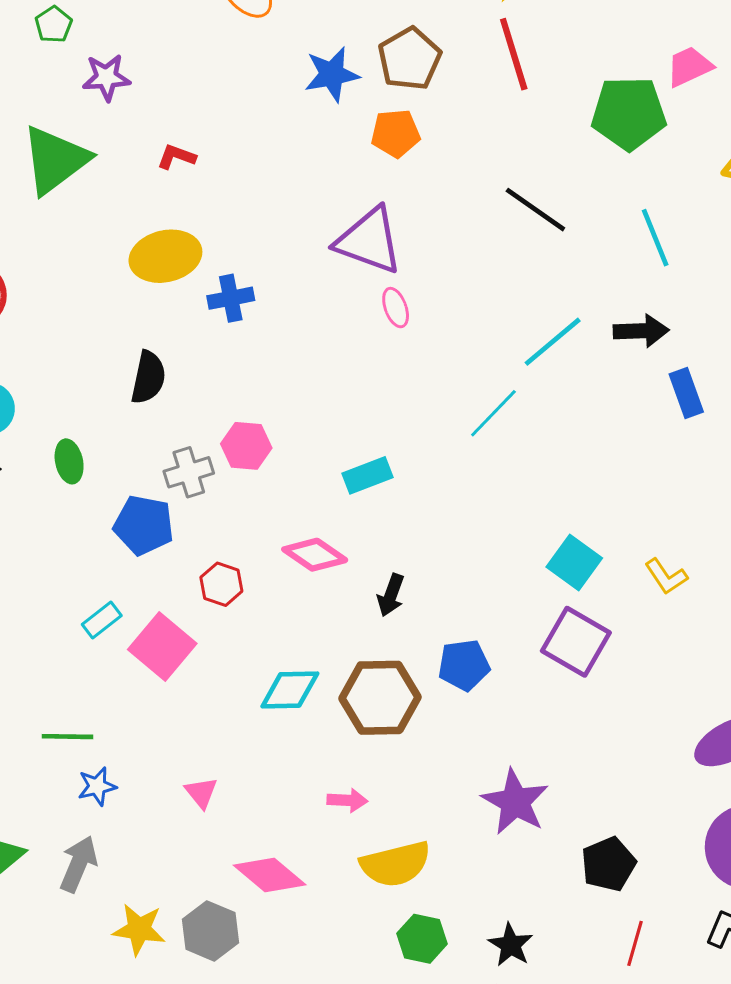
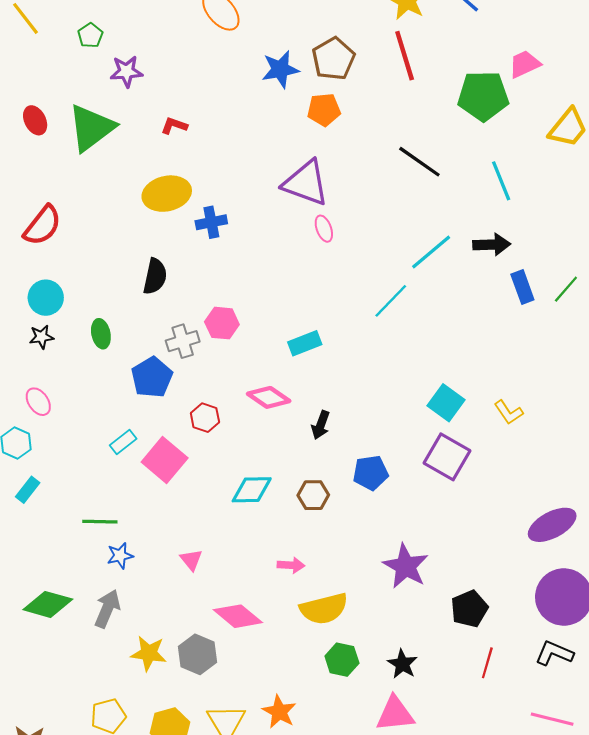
blue pentagon: (144, 525) -> (152, 377), turned 30
brown hexagon: (380, 698) -> (313, 495), size x0.6

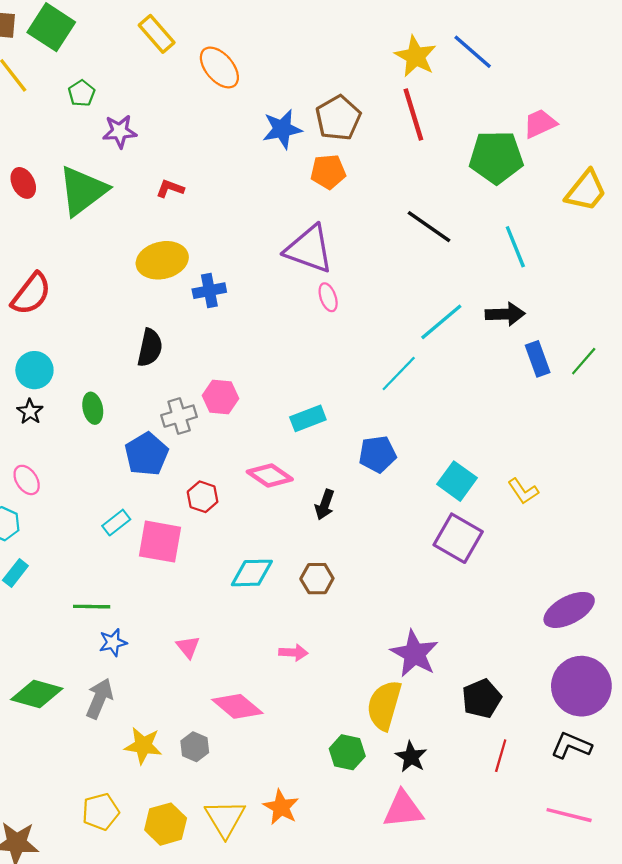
black star: (41, 337) -> (30, 412), turned -30
pink square: (165, 460) -> (160, 542), turned -30
blue pentagon: (371, 473) -> (377, 454), moved
yellow semicircle: (324, 609) -> (384, 705), moved, turned 120
gray hexagon: (198, 654) -> (195, 747), size x0.7

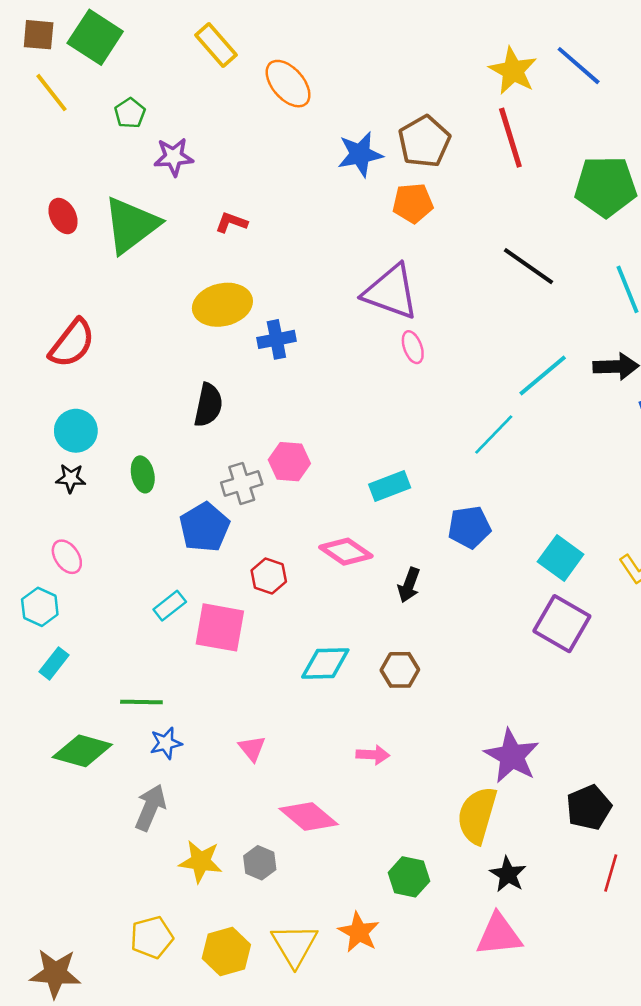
black star: (30, 412) -> (71, 478), turned -30
green diamond: (37, 694) -> (82, 751), moved
green hexagon: (347, 752) -> (409, 877), moved

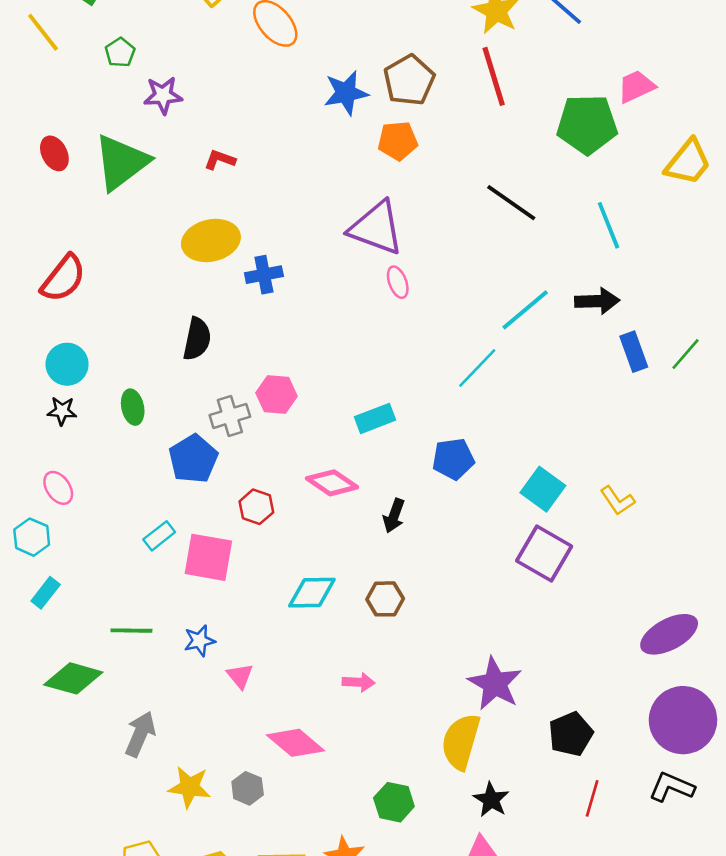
blue star: (166, 743) -> (200, 641), moved

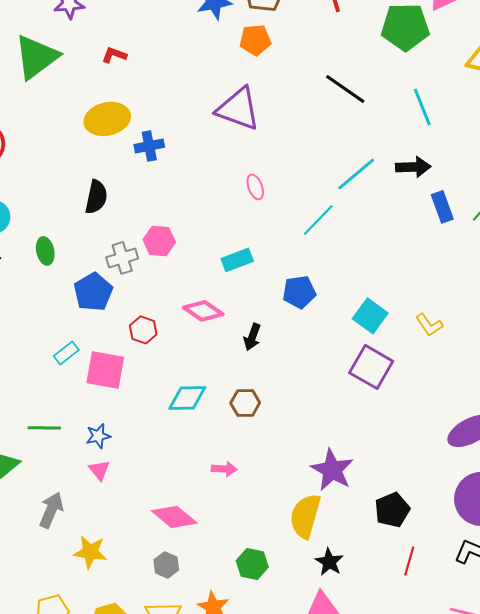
pink ellipse: (398, 282) -> (255, 187), moved
pink triangle: (240, 676) -> (99, 470), moved
gray hexagon: (248, 788) -> (166, 565), moved

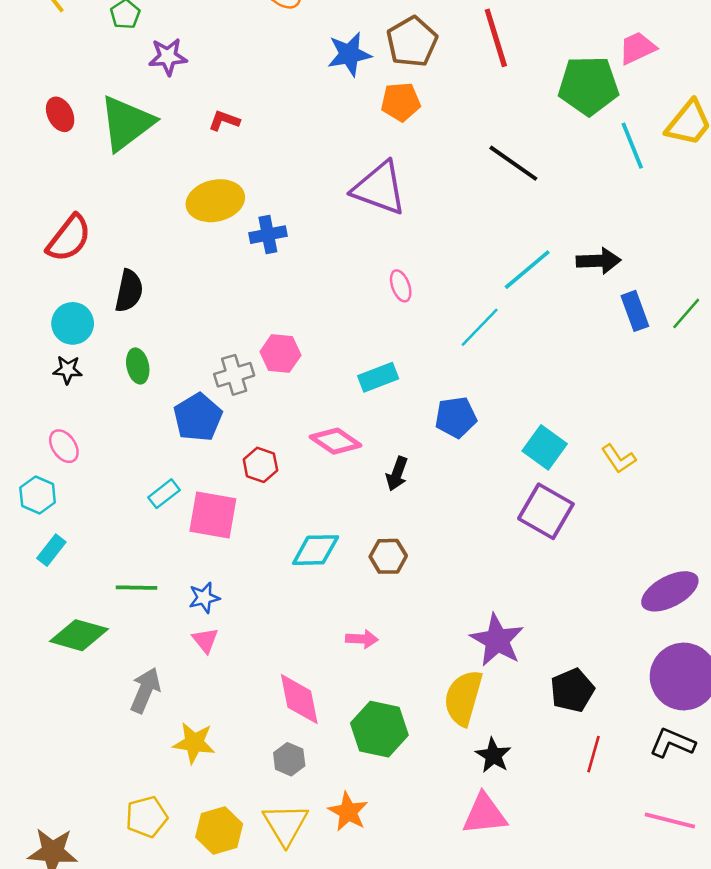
cyan line: (422, 107) -> (632, 146), moved
black semicircle: (96, 197) -> (129, 291), moved
pink diamond: (174, 517) -> (299, 699), turned 39
green hexagon: (252, 564) -> (379, 729), moved, size x1.4

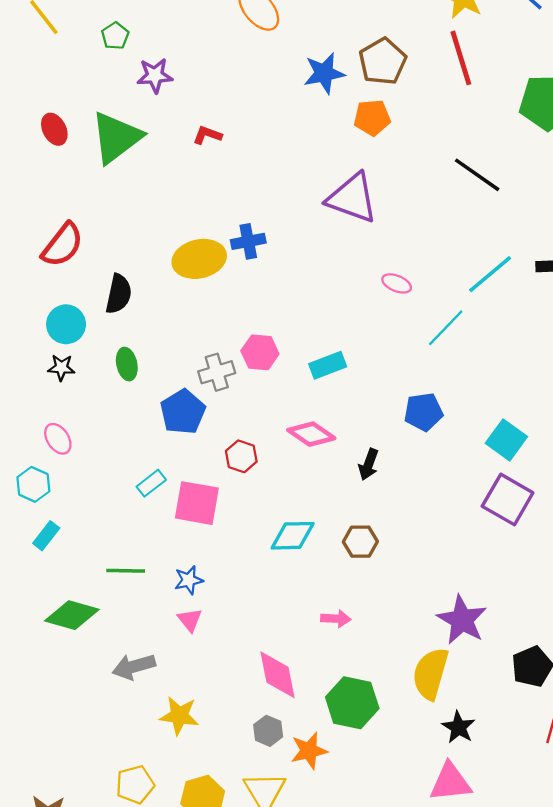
yellow ellipse: (215, 201) -> (199, 259), moved
pink ellipse: (401, 286) -> (397, 283), moved, turned -48
cyan rectangle: (378, 377) -> (328, 365), moved
gray arrow: (145, 690) -> (134, 667), turned -129
orange star: (348, 812) -> (309, 751), moved, turned 30

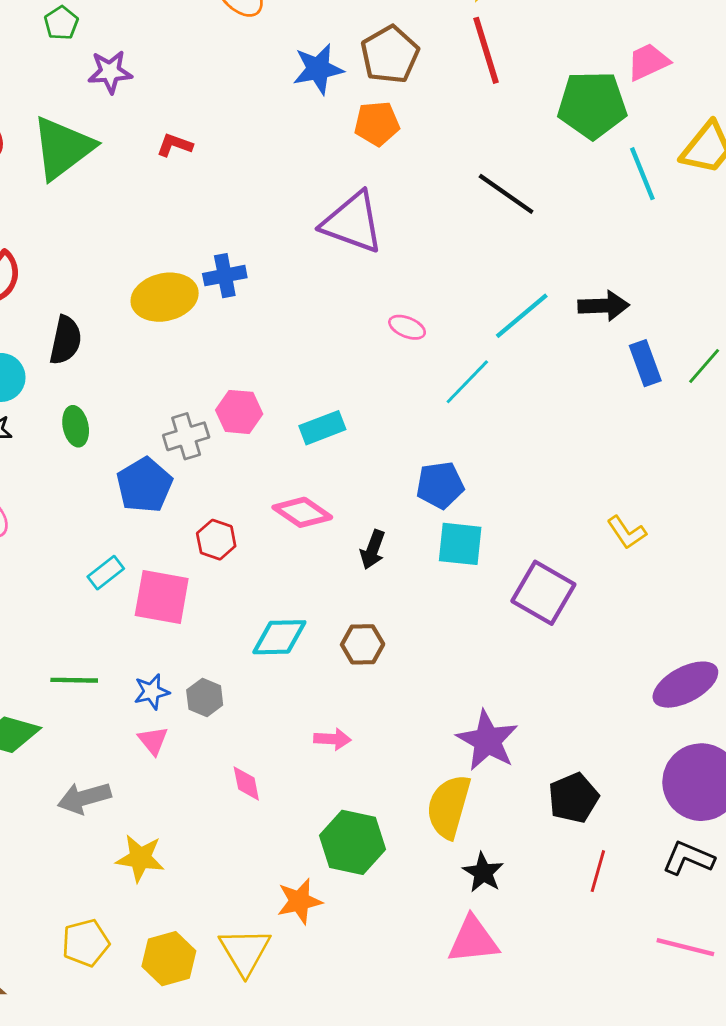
cyan square: (506, 440) -> (460, 544), moved, turned -30
pink diamond: (277, 675) -> (246, 784), moved, size x0.6
gray hexagon: (268, 731) -> (205, 697), moved

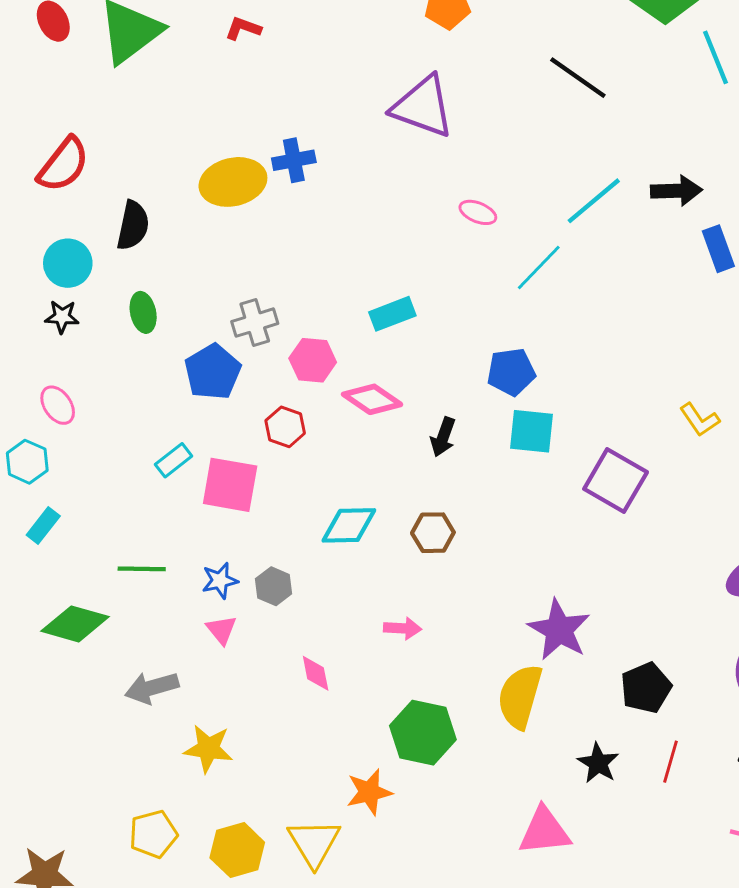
pink hexagon: (239, 412) -> (313, 360), moved
black star: (483, 873) -> (598, 763), moved

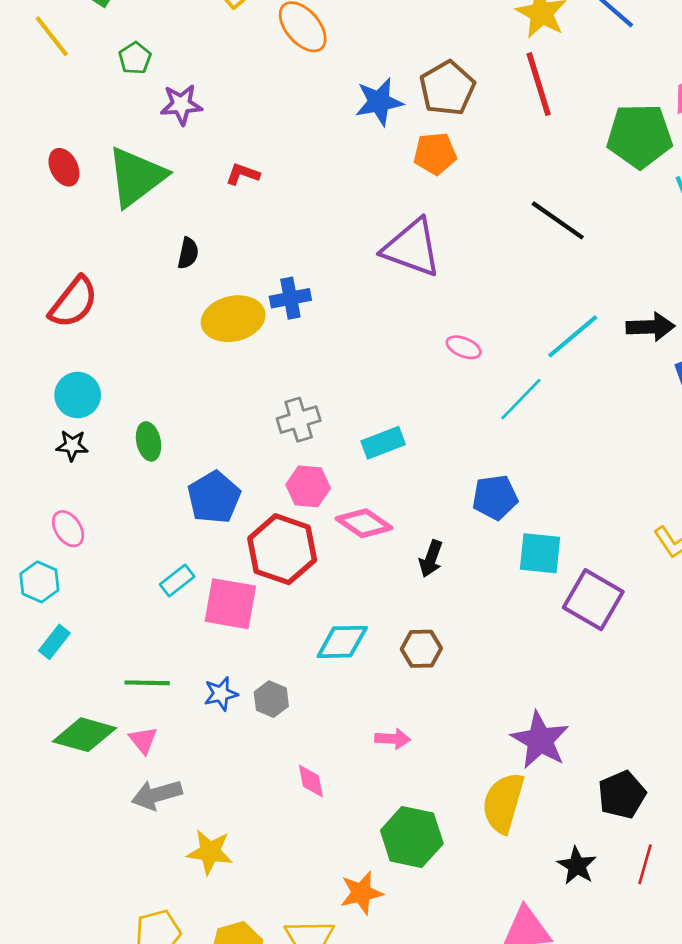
black semicircle: (133, 225) -> (188, 253), moved, size x0.7
gray cross: (255, 323) -> (299, 420), moved
red hexagon: (285, 427) -> (282, 549), size x1.8
cyan square: (531, 431) -> (540, 553), moved
pink triangle: (221, 630) -> (143, 740), moved

